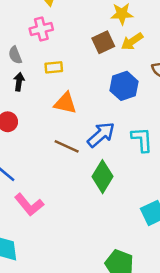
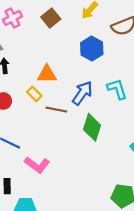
brown square: (103, 42) -> (51, 18), moved
yellow rectangle: (54, 67) -> (34, 94), moved, turned 64

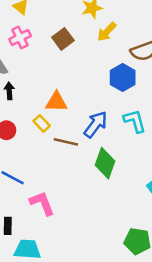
blue hexagon: (92, 48) -> (123, 78), moved
pink L-shape: (37, 165) -> (42, 203), turned -150

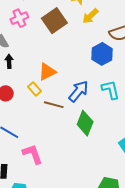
brown square: (63, 39) -> (54, 21), size x1.4
orange triangle: (56, 102) -> (47, 72), turned -30

